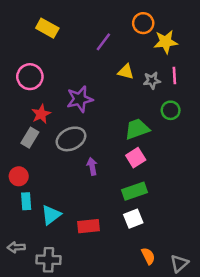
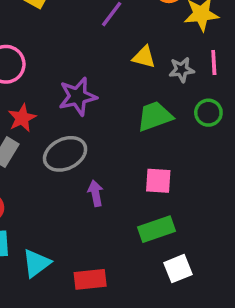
green trapezoid: (137, 129) -> (155, 116), moved
pink square: (136, 158) -> (158, 181), turned 36
white square: (133, 219) -> (178, 269), moved

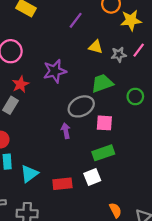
pink line: (214, 62) -> (139, 50), turned 40
green circle: (208, 113) -> (135, 96), moved
gray ellipse: (65, 154) -> (81, 106), moved
white square: (178, 269) -> (92, 177), moved

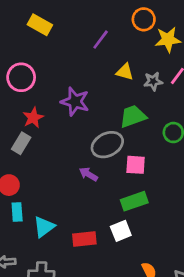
purple star: (55, 71) -> (75, 102), turned 30
purple arrow: (66, 131) -> (88, 174), turned -48

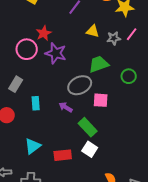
pink circle: (21, 77) -> (27, 49), moved
red star: (33, 118) -> (44, 33), moved
green rectangle: (134, 201) -> (88, 127), moved, turned 66
cyan rectangle: (17, 212) -> (36, 103), moved
white square: (121, 231) -> (90, 149), turned -35

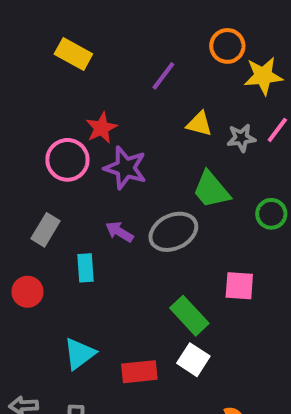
green trapezoid: (99, 64) -> (211, 190), turned -110
pink square: (101, 100) -> (239, 286), moved
purple arrow: (66, 107) -> (119, 232), moved

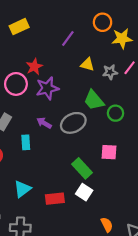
yellow rectangle: (73, 54) -> (19, 27), turned -54
purple star: (125, 168) -> (47, 88), turned -30
green circle: (271, 214) -> (115, 113), moved

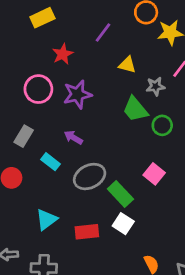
red star: (34, 67) -> (63, 54), moved
gray star: (110, 72) -> (155, 86), moved
gray ellipse: (73, 123) -> (90, 177), moved
cyan rectangle: (26, 142) -> (51, 162), turned -48
pink square: (109, 152) -> (154, 174), turned 35

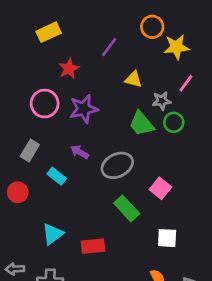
green circle: (162, 125) -> (174, 122), moved
gray ellipse: (90, 177) -> (117, 165), moved
white square: (123, 224) -> (167, 238), moved, turned -30

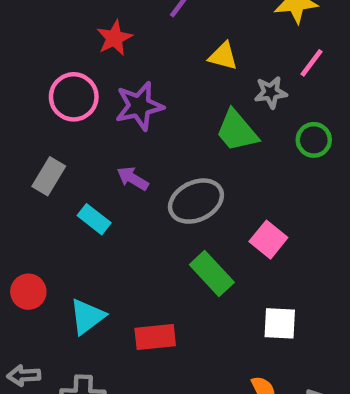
green circle: (174, 122) -> (314, 140), moved
red circle: (18, 192) -> (28, 292), moved

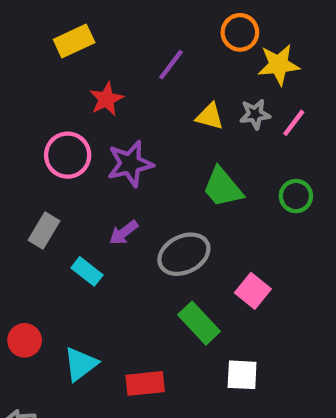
gray star: (271, 92) -> (255, 114), moved
purple arrow: (133, 178) -> (124, 233), turned -68
white square: (280, 323) -> (242, 375), moved

